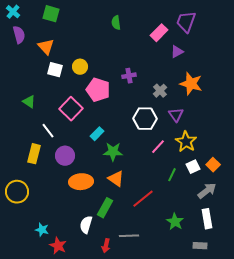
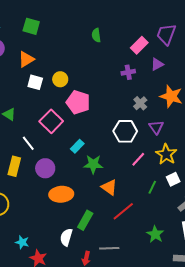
orange triangle: (46, 47) -> (26, 59), turned 42
purple cross: (129, 76) -> (128, 72), moved
orange triangle: (116, 179) -> (109, 187), moved

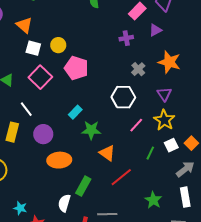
orange triangle: (26, 59) -> (24, 25), turned -48
pink square: (51, 121) -> (40, 77), moved
purple triangle: (156, 127) -> (164, 94), moved

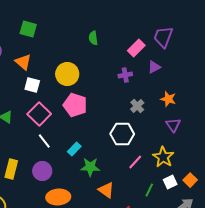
yellow circle: (58, 45) -> (67, 74), moved, size x1.5
orange star: (169, 62) -> (168, 99), size x0.7
purple triangle: (164, 94) -> (173, 125), moved
white line: (26, 109) -> (44, 141), moved

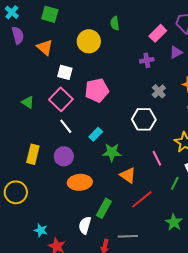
yellow circle: (67, 74) -> (89, 41), moved
white square: (32, 85) -> (65, 72), moved
pink pentagon: (75, 105) -> (97, 90), turned -30
pink line: (135, 162) -> (157, 158), moved, turned -70
green line: (149, 190) -> (175, 183), moved

